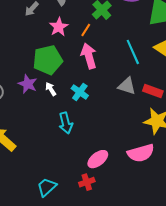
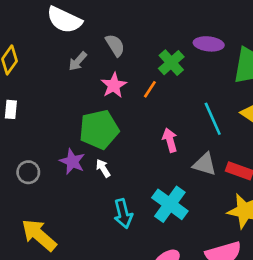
pink arrow: (89, 56) -> (170, 140), moved, size x0.7
cyan cross: (80, 92) -> (170, 204), moved, size x1.5

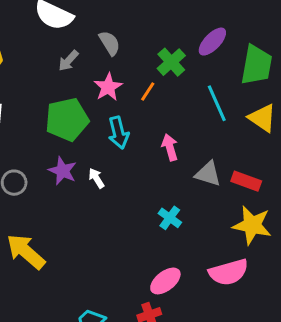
purple ellipse: (209, 44) -> (212, 42), turned -52
cyan line: (213, 119) -> (217, 103), moved
green pentagon: (99, 129) -> (67, 119), moved
cyan cross: (170, 204) -> (170, 218), size x0.6
cyan arrow: (123, 214) -> (118, 133), moved

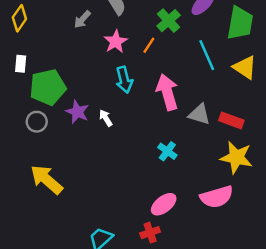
green pentagon: (67, 119) -> (48, 87), moved
pink arrow: (170, 147) -> (167, 92), size x1.6

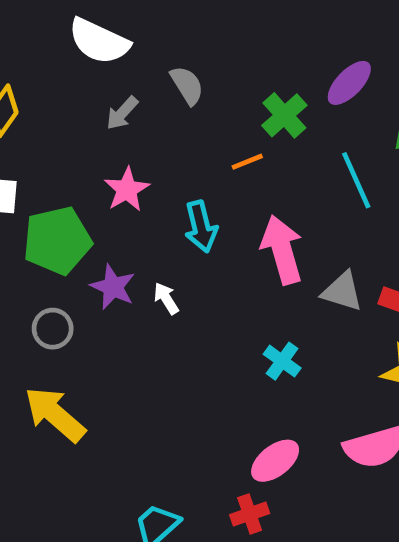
pink star: (116, 42) -> (127, 190), moved
orange line: (149, 45) -> (247, 162), turned 35
gray circle: (37, 122) -> (53, 329), moved

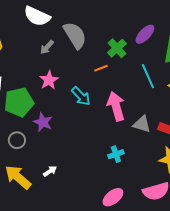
gray semicircle: (187, 85) -> (75, 35), size x1.6
cyan arrow: (201, 227) -> (81, 96), turned -30
white arrow: (166, 298) -> (50, 171), moved, turned 88
cyan cross: (282, 361) -> (116, 154), turned 35

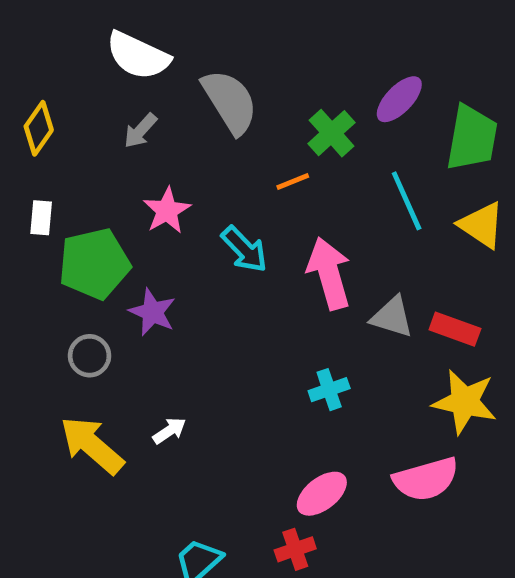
gray arrow: (47, 47) -> (140, 131), moved

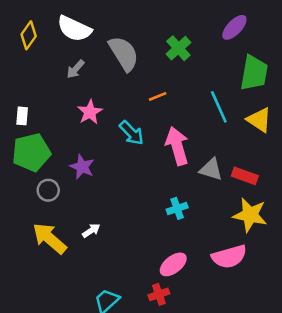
purple ellipse: (399, 99) -> (234, 27), moved
yellow diamond: (39, 128) -> (29, 35), moved
green cross: (332, 133) -> (178, 48), moved
green pentagon: (94, 264) -> (31, 152), moved

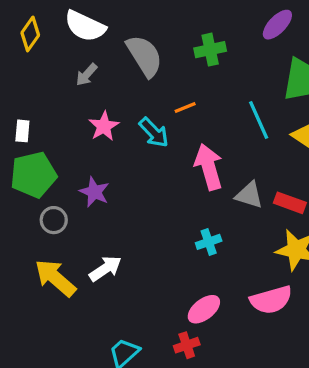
green cross: (178, 48) -> (210, 50), turned 30
cyan arrow: (132, 133) -> (154, 132), moved
white arrow: (91, 231) -> (105, 269), size x1.5

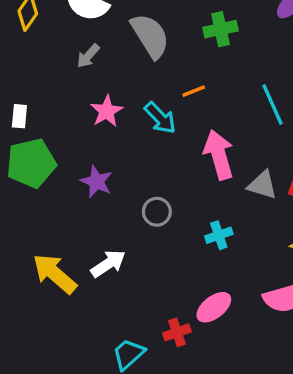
gray circle: (54, 220) -> (157, 212), moved
red cross: (187, 345) -> (177, 332), moved

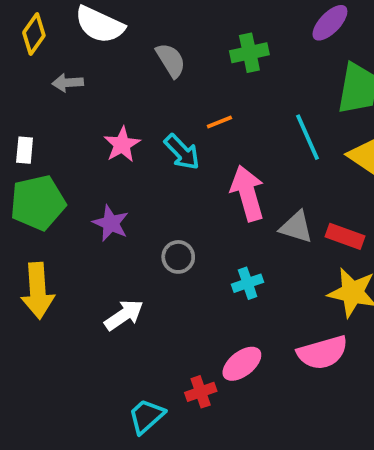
gray semicircle: (150, 36) -> (171, 60), size x0.7
gray arrow: (88, 56) -> (68, 83), moved, turned 44
yellow arrow: (55, 274) -> (38, 291), moved, turned -135

